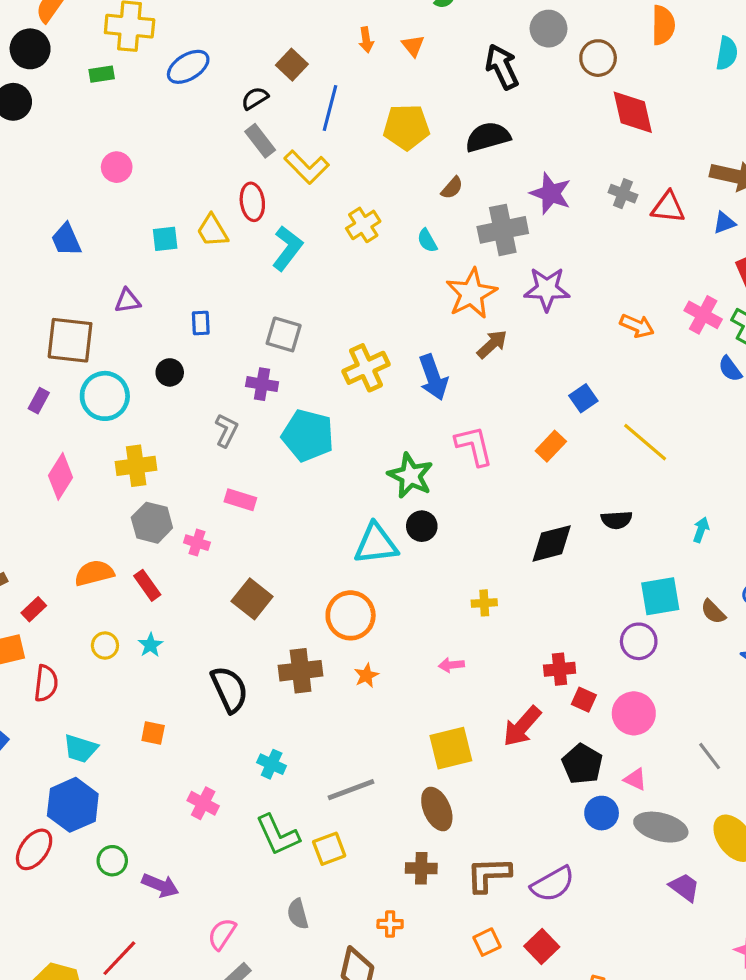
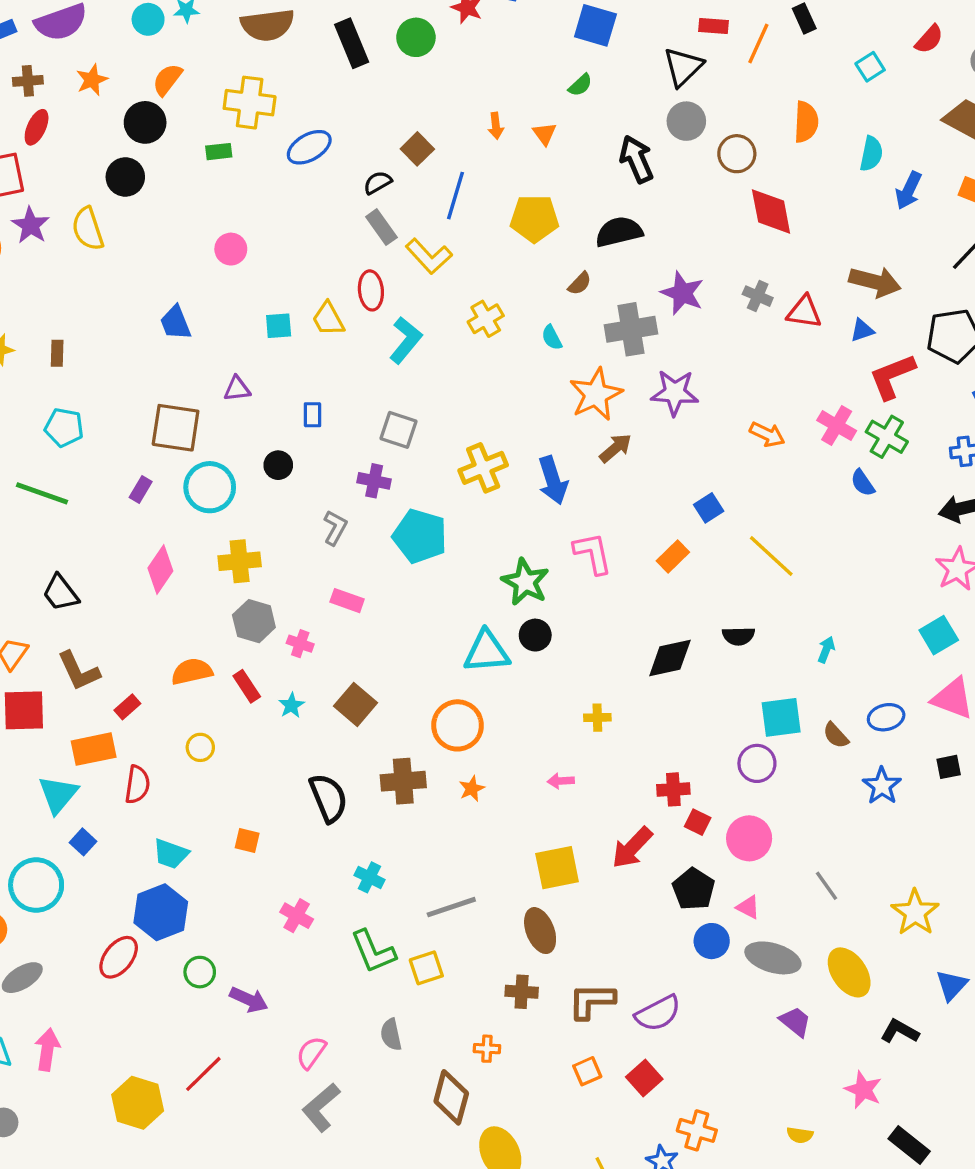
cyan star: (150, 645) -> (291, 705), moved

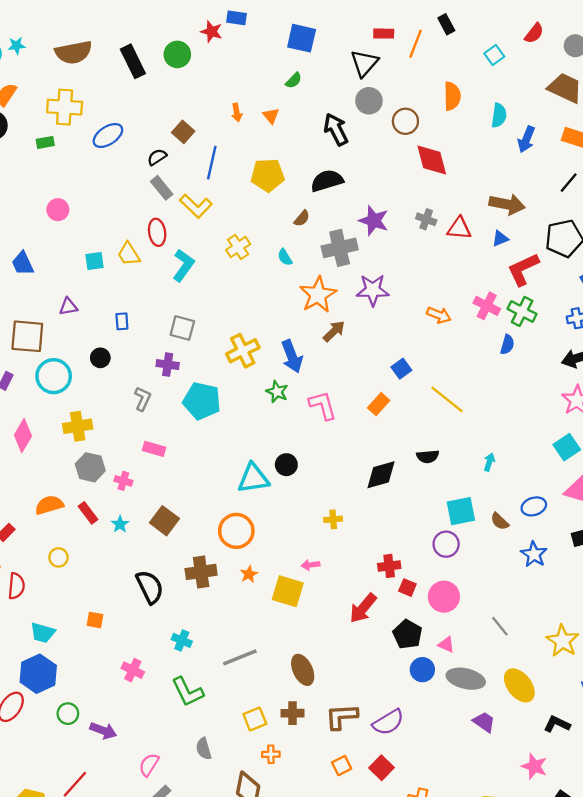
blue semicircle: (863, 483) -> (507, 345), turned -126
green star: (525, 582) -> (277, 392), moved, size x0.7
yellow square: (557, 868) -> (288, 591), moved, turned 32
yellow square: (426, 968) -> (255, 719), moved

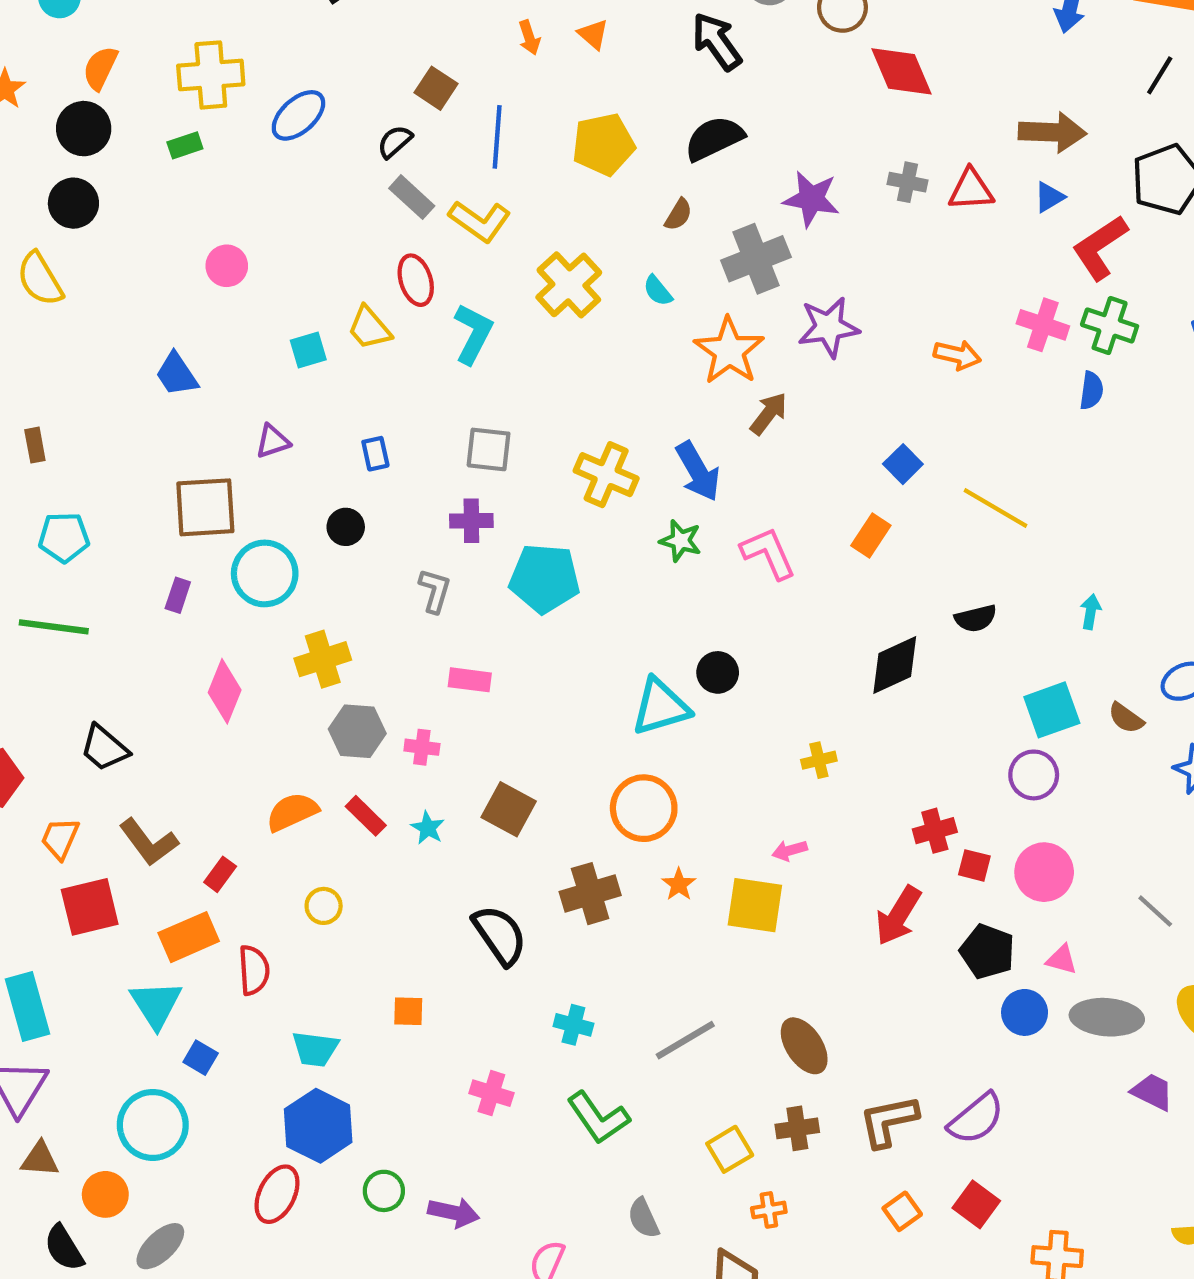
yellow cross: (238, 247) -> (569, 285), size x1.4
yellow cross: (243, 351) -> (606, 475), turned -32

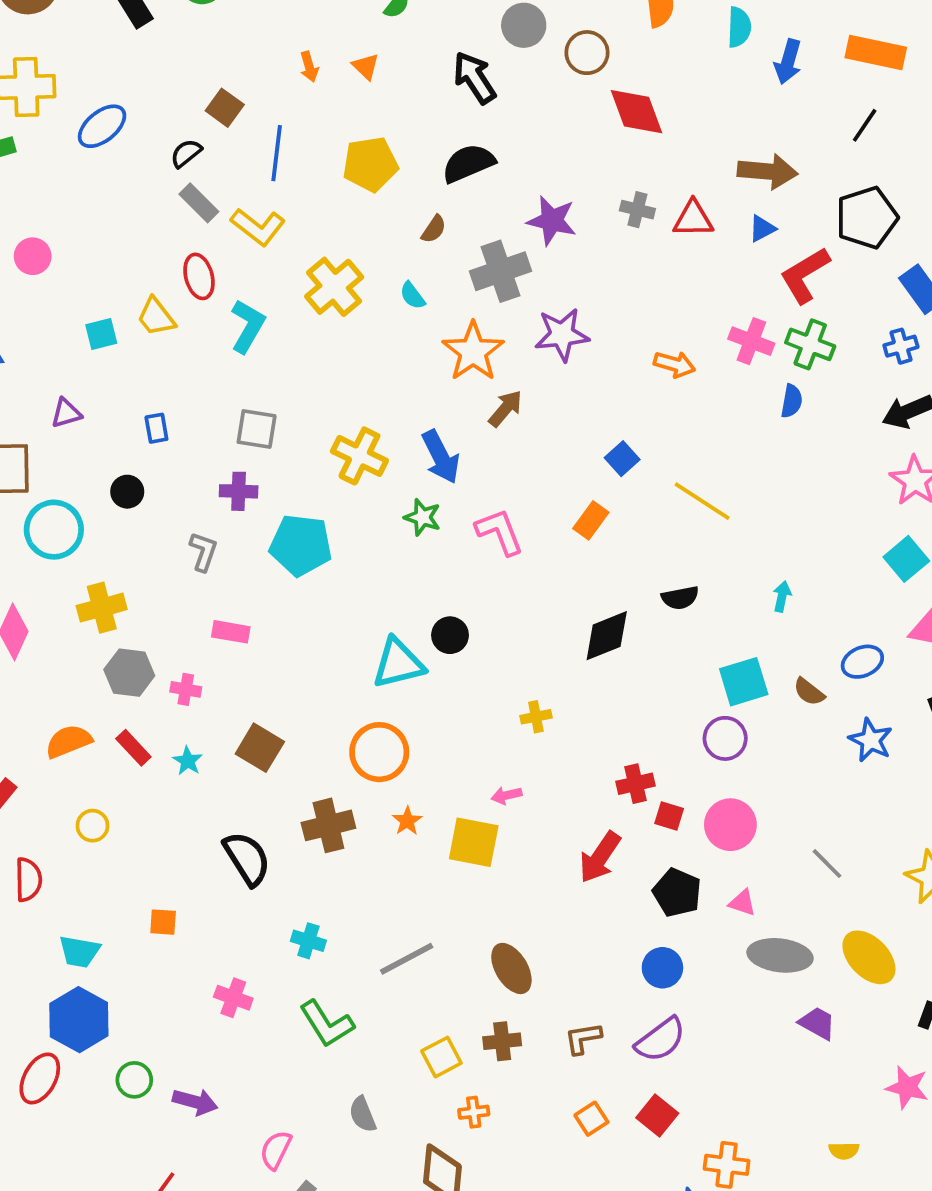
blue circle: (1025, 1012) -> (662, 968), moved
brown L-shape: (889, 1121) -> (583, 1038), size x0.7

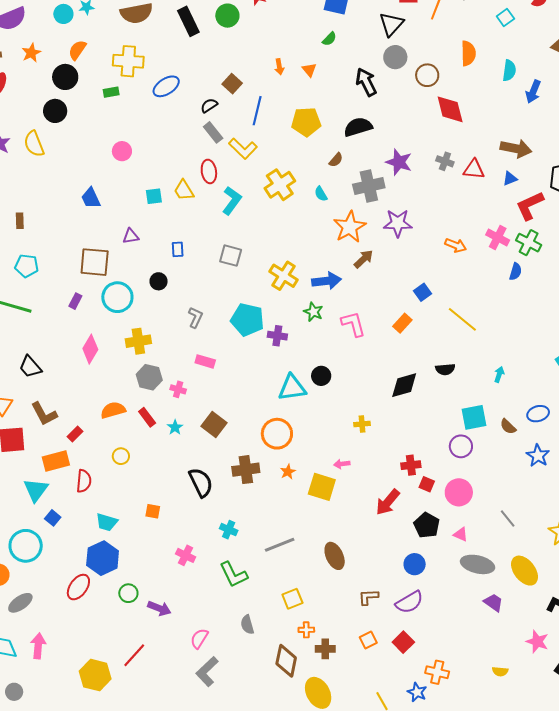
blue arrow: (441, 457) -> (327, 281), turned -76
purple cross: (239, 491) -> (277, 336), moved
brown cross: (502, 1041) -> (325, 649), moved

